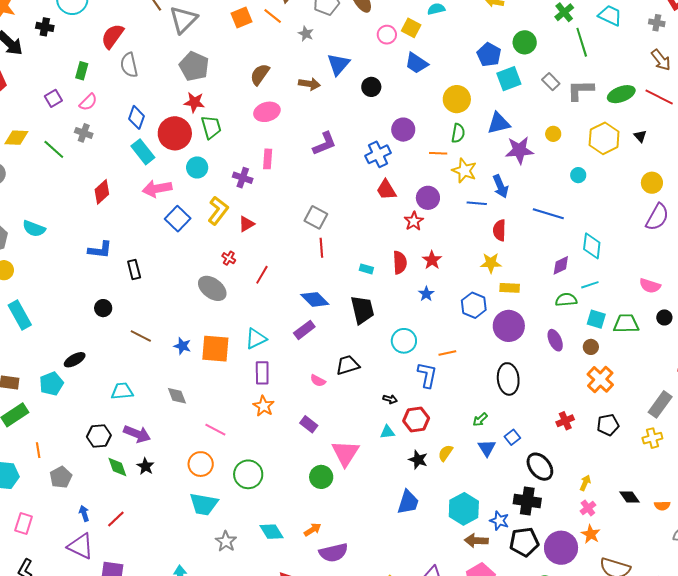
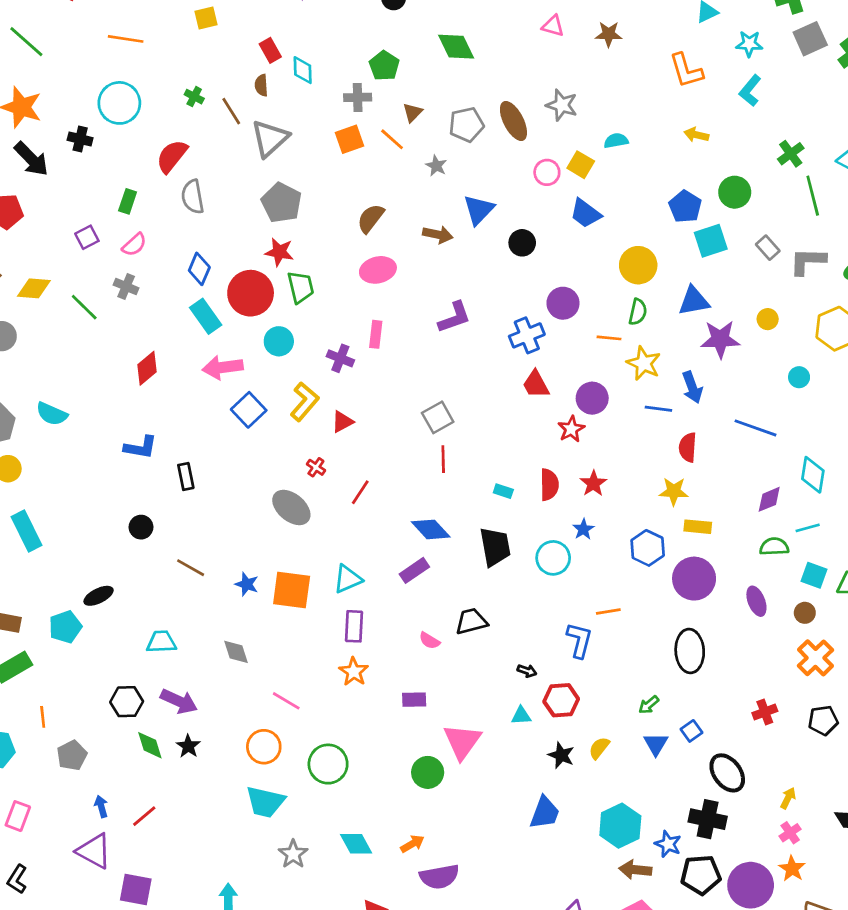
gray square: (316, 217) -> (438, 417), turned 30
cyan circle: (404, 341) -> (553, 558), moved
purple rectangle: (309, 424) -> (414, 700), turned -42

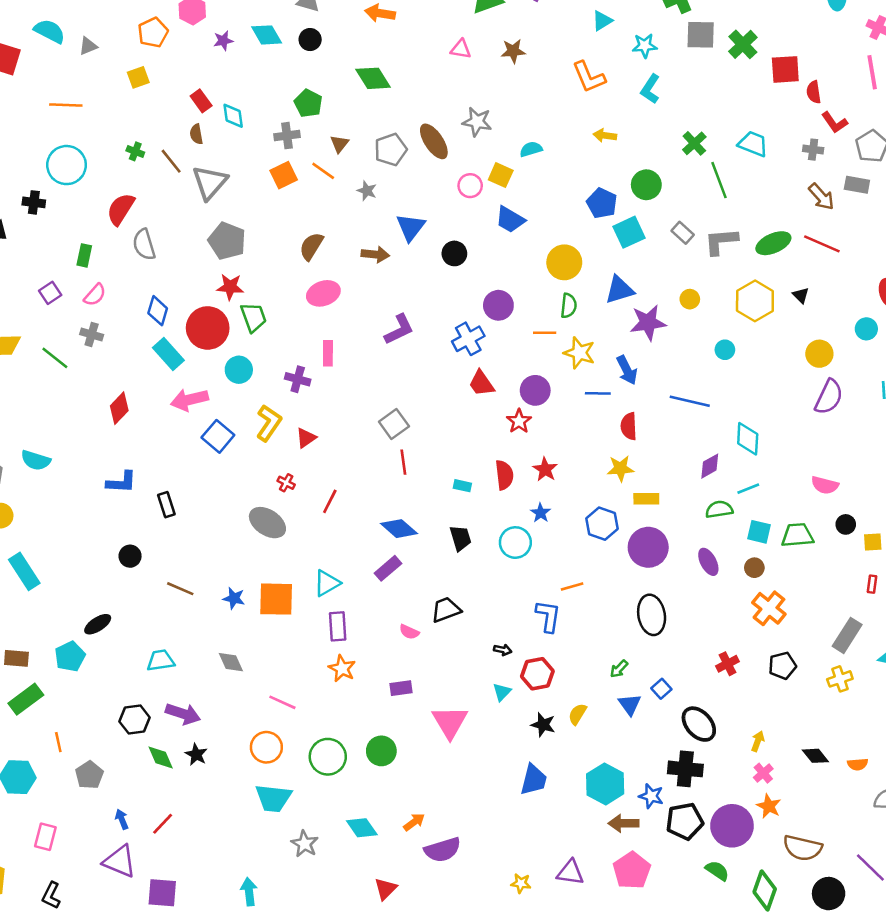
gray square: (810, 39) -> (701, 35), turned 32
black trapezoid: (495, 547) -> (460, 538), size x0.7
cyan triangle: (521, 716) -> (502, 692), turned -36
green circle: (428, 772) -> (381, 751), moved

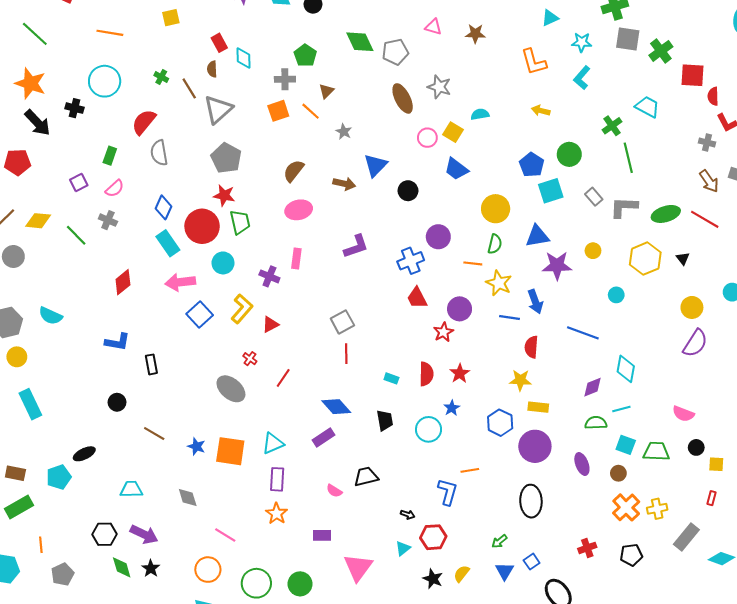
cyan trapezoid: (753, 144) -> (647, 107), moved
gray pentagon: (391, 150) -> (395, 52), moved
yellow cross: (840, 679) -> (657, 509), moved

